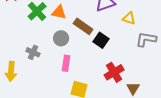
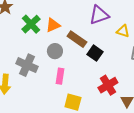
orange triangle: (59, 12) -> (53, 25), turned -35
gray cross: (33, 52) -> (27, 65), size x1.5

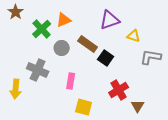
orange triangle: (53, 25) -> (64, 20), moved
gray circle: (55, 51) -> (62, 48), moved

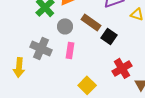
pink rectangle: (71, 81) -> (70, 50), moved
yellow square: (84, 107) -> (87, 85), turned 30

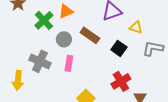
black square: (109, 36) -> (119, 48), moved

